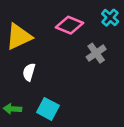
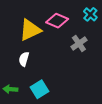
yellow triangle: (19, 37) -> (30, 30), moved
cyan square: (48, 109) -> (39, 89), turned 30

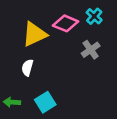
cyan cross: (90, 14) -> (94, 16), moved

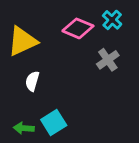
yellow triangle: (35, 34) -> (22, 41), moved
green arrow: (12, 102) -> (24, 128), moved

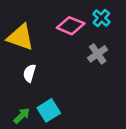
yellow triangle: (22, 41) -> (20, 37), turned 44
green arrow: (24, 128) -> (22, 116), turned 132

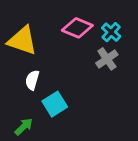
cyan cross: (101, 18) -> (111, 32), moved
cyan square: (49, 110) -> (55, 104), moved

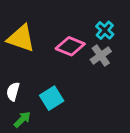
pink diamond: (77, 28) -> (70, 46), moved
white semicircle: (32, 80) -> (13, 91), moved

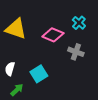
gray cross: (101, 56) -> (76, 52), moved, turned -35

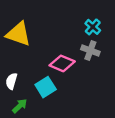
pink diamond: (53, 35) -> (62, 63), moved
gray cross: (76, 52) -> (90, 50), moved

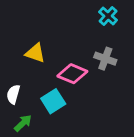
cyan cross: (93, 27) -> (108, 16), moved
yellow triangle: (18, 34) -> (35, 53), moved, size x0.7

